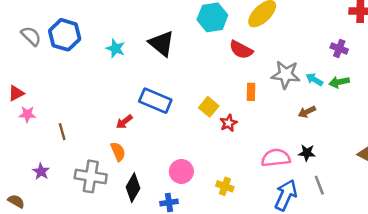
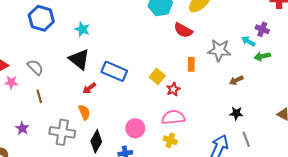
gray semicircle: (31, 36) -> (35, 67), moved
black triangle: (162, 43) -> (79, 59), moved
cyan arrow: (314, 80) -> (248, 41), moved
pink semicircle: (276, 158) -> (173, 117), moved

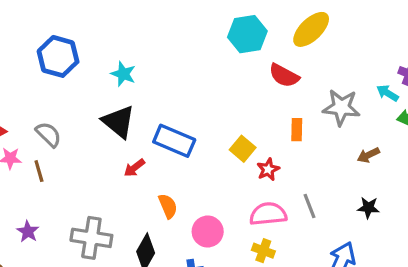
brown line: (39, 96) -> (39, 171), moved
orange semicircle: (84, 112) -> (168, 206), moved
gray line: (246, 139) -> (309, 206), moved

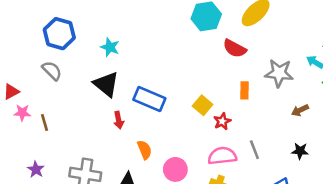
gray semicircle: (48, 134) -> (52, 71), moved
red arrow: (134, 168) -> (119, 120), turned -63

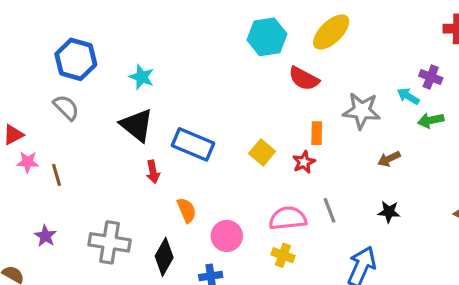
red star: (222, 121) -> (304, 162), moved

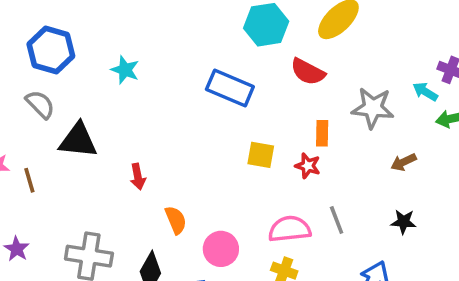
black triangle: (137, 125) -> (78, 140), moved, turned -33
blue rectangle: (193, 144) -> (230, 88), moved
yellow square: (262, 152) -> (261, 155), turned -30
red star: (304, 162) -> (308, 166), turned -30

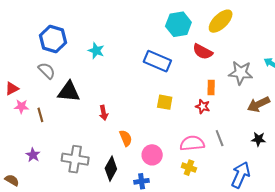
yellow square: (261, 155) -> (165, 102), moved
brown arrow: (404, 162) -> (259, 104), size x1.5

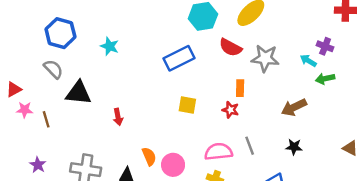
blue rectangle: (157, 61) -> (179, 58), turned -50
gray star: (241, 73) -> (265, 58), moved
orange semicircle: (126, 138) -> (149, 156), moved

